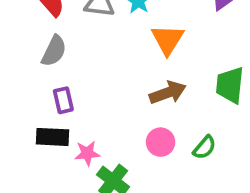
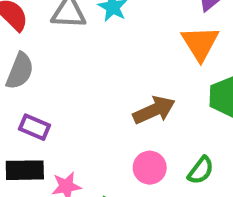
orange triangle: (168, 40) -> (200, 43), moved
purple rectangle: (63, 100) -> (34, 127), turned -50

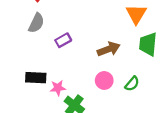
purple rectangle: (34, 127) -> (63, 40), moved, turned -56

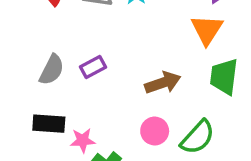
gray semicircle: (36, 23) -> (52, 70), moved
green semicircle: (132, 84) -> (198, 137), size x1.5

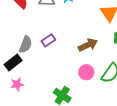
black rectangle: (49, 124) -> (13, 63), moved, turned -36
pink star: (83, 140) -> (17, 84), moved

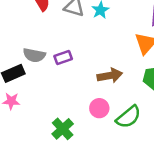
gray semicircle: (26, 44) -> (34, 55), turned 66

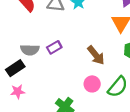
brown arrow: (110, 76) -> (96, 55), turned 72

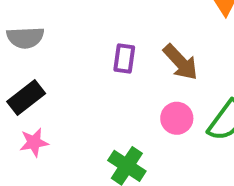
purple rectangle: (54, 47) -> (124, 58), moved, turned -48
gray semicircle: (30, 50) -> (25, 38), moved

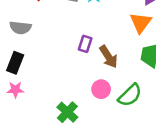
purple rectangle: (124, 58) -> (85, 44), moved
black rectangle: (26, 98) -> (15, 63), turned -40

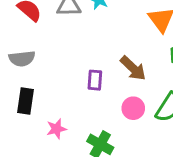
purple rectangle: (85, 44) -> (95, 80), moved
pink star: (15, 90) -> (56, 129), moved

